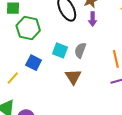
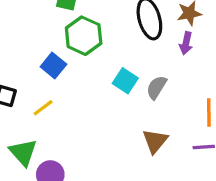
blue square: (34, 63) -> (53, 66), moved
brown triangle: (73, 77) -> (155, 141), moved

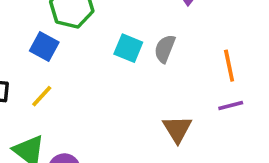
brown triangle: (155, 141) -> (177, 129), moved

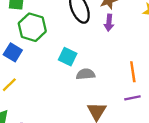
gray semicircle: (165, 49) -> (86, 74), moved, turned 60

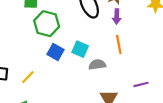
blue square: (13, 52) -> (55, 52), moved
orange line: (133, 72) -> (119, 45), moved

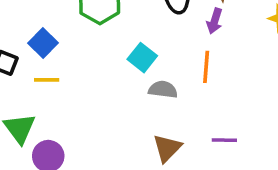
blue square: (55, 52) -> (43, 43), moved
yellow line: (28, 77) -> (47, 80), turned 32

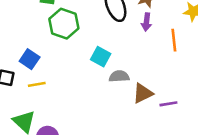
orange line: (206, 67) -> (174, 40), moved
brown triangle: (167, 148) -> (143, 93), moved, turned 30

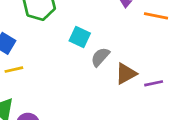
orange line: (174, 40) -> (156, 16), turned -70
gray semicircle: (119, 76) -> (100, 57), turned -42

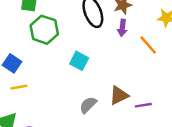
orange line: (156, 16) -> (148, 45), turned 35
gray semicircle: (100, 57) -> (88, 105), moved

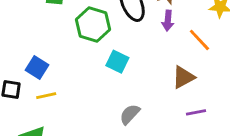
green hexagon: (44, 30) -> (93, 25), moved
brown triangle: (119, 95) -> (183, 77), moved

